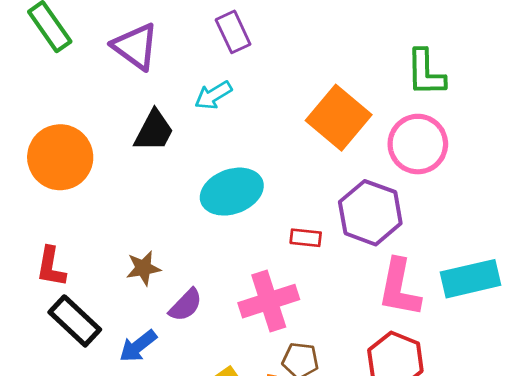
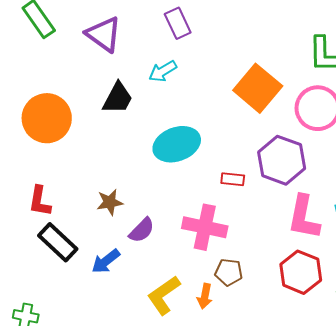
pink cross: (269, 301) -> (205, 227), turned 30

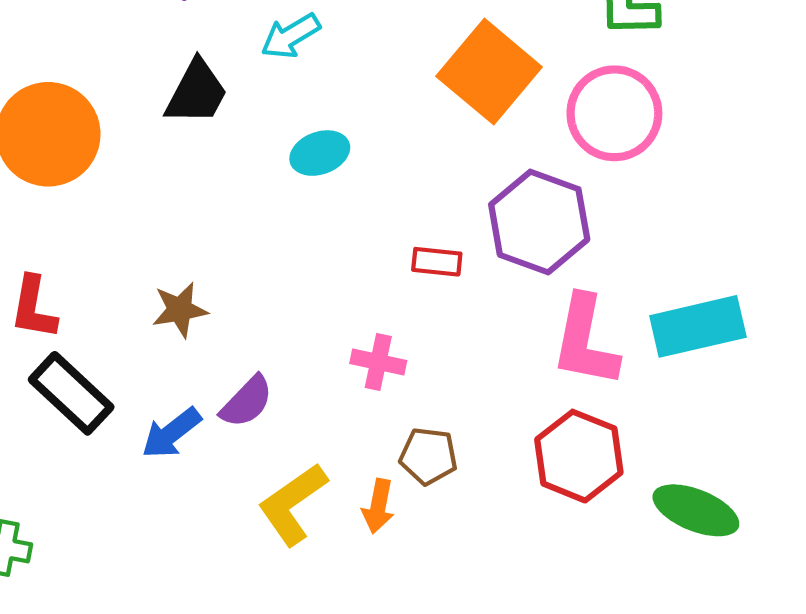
cyan ellipse: (177, 144) -> (320, 153), moved, size x0.6
pink cross: (205, 227) -> (378, 362), size x0.6
purple semicircle: (142, 230) -> (247, 402), moved

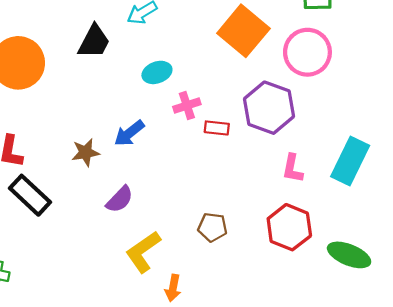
cyan rectangle: (698, 326) -> (350, 161), turned -51
pink L-shape: (585, 341) -> (292, 168), size x0.6
pink cross: (378, 362) -> (187, 106), moved, turned -30
blue arrow: (171, 433) -> (129, 133), moved
orange arrow: (378, 506) -> (173, 288), moved

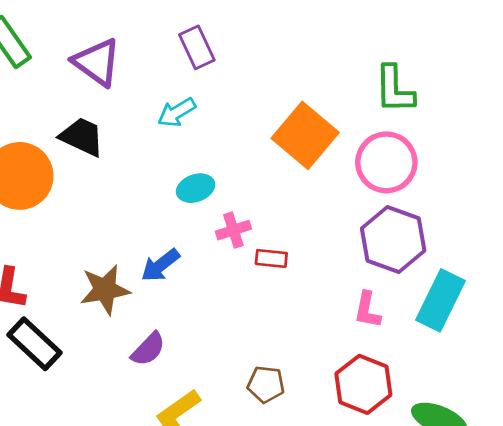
black trapezoid: (94, 42) -> (82, 137), moved, turned -93
purple hexagon: (269, 108) -> (393, 240), moved
brown star: (85, 152) -> (105, 290), size x1.4

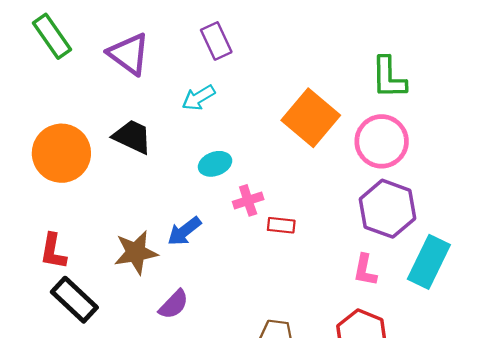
black trapezoid: (82, 137) -> (132, 137), moved

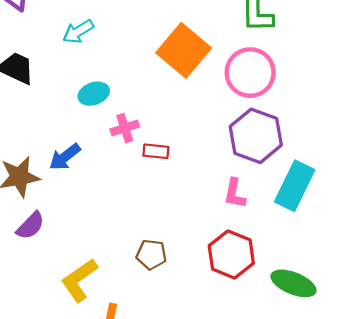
purple semicircle: (174, 304) -> (30, 226), moved

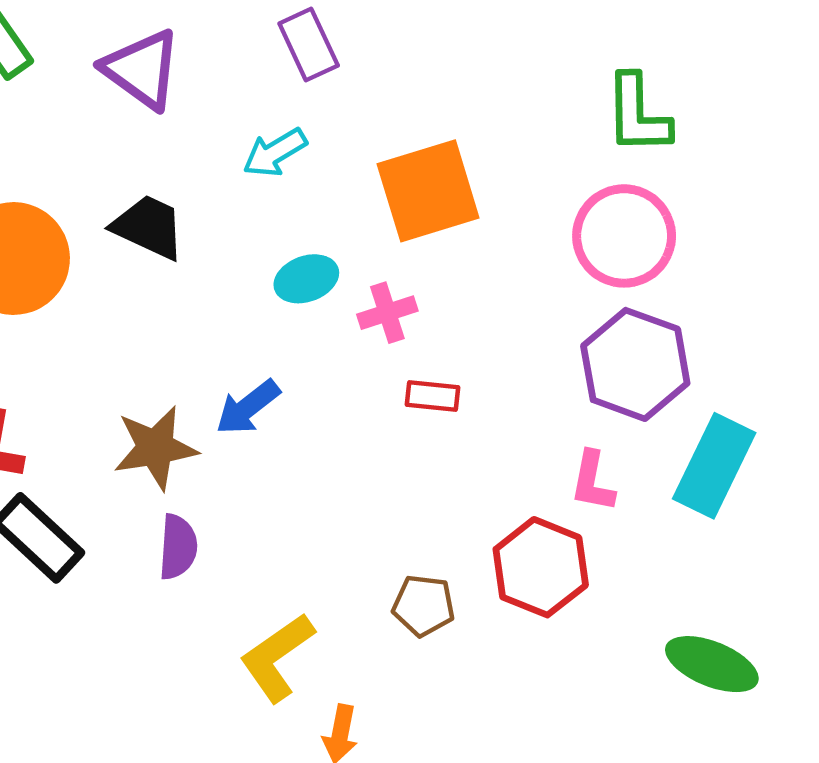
orange square: (184, 50) -> (428, 191), moved, turned 33
pink cross: (125, 128) -> (387, 313), moved
purple semicircle: (30, 226) -> (178, 547), turned -40
red hexagon: (231, 255) -> (541, 567), moved

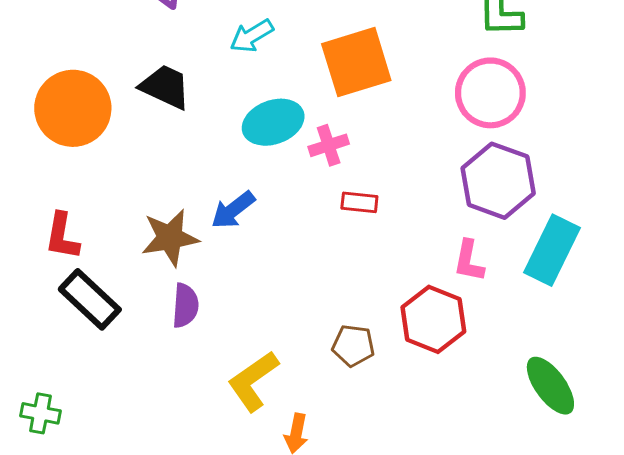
cyan ellipse: (306, 279) -> (273, 122), size x1.4
green ellipse: (712, 664) -> (550, 386), turned 32

